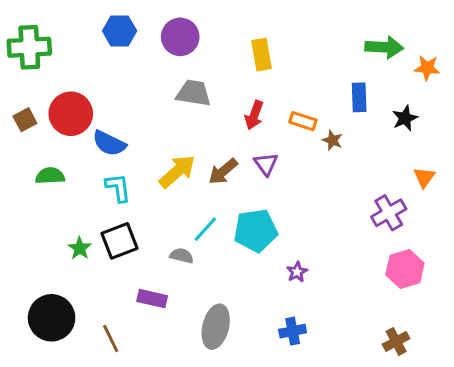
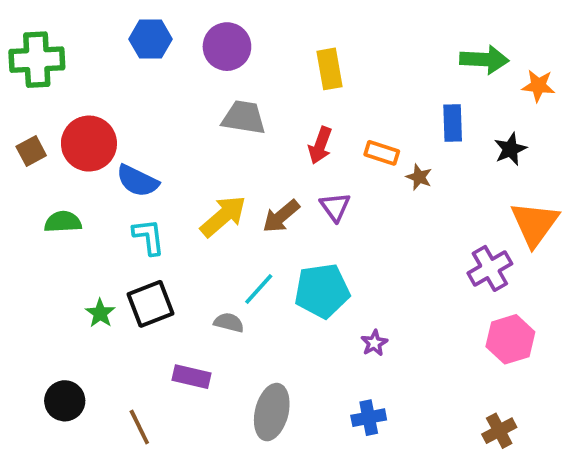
orange triangle: (424, 177) -> (535, 224), size x1.8
black circle: (52, 318) -> (65, 401), size x0.7

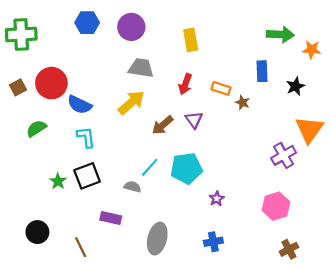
yellow arrow: (223, 216) -> (131, 102), moved
green semicircle: (63, 222) -> (36, 128), turned -30
pink hexagon: (510, 339) -> (276, 206), moved

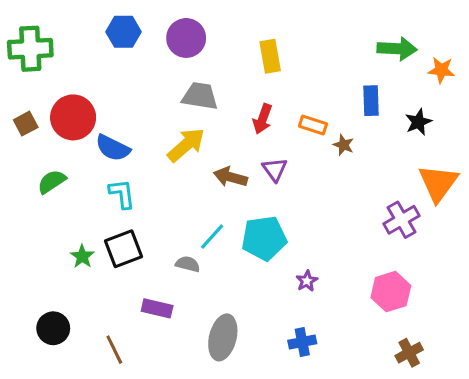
brown arrow: (163, 125) -> (230, 177), turned 55

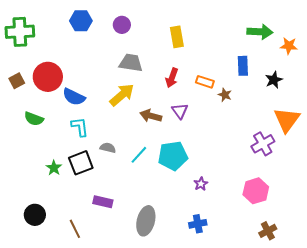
purple circle: (186, 38) -> (122, 25), size x0.7
green semicircle: (52, 182) -> (34, 119), turned -126
gray semicircle: (188, 264) -> (108, 148), moved

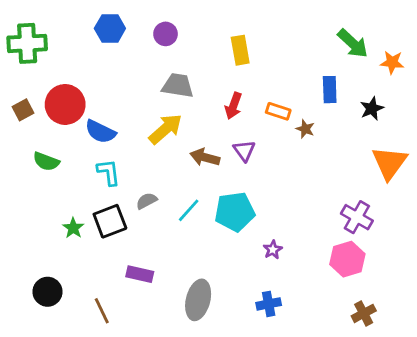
green arrow: (260, 32) -> (353, 43), turned 40
purple cross: (263, 144) -> (357, 217), moved, turned -30
gray semicircle: (108, 148) -> (147, 201), turned -42

